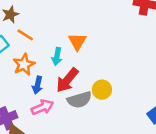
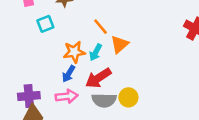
orange line: (25, 35) -> (101, 27), moved
orange star: (24, 64) -> (74, 52), moved

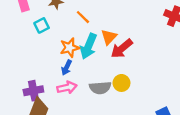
orange line: (101, 27) -> (83, 17), moved
cyan arrow: (96, 52) -> (88, 46), size x1.6
red arrow: (98, 78) -> (122, 49), moved

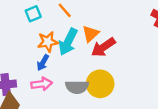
cyan square: (42, 25) -> (33, 14), moved
yellow circle: (121, 83) -> (100, 84), size x1.5

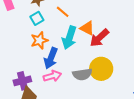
orange triangle: (91, 34) -> (87, 28), turned -42
orange star: (48, 42) -> (39, 40), moved
blue arrow: (43, 63) -> (51, 58), size x1.5

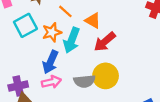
cyan square: (37, 18) -> (25, 25), moved, size x1.5
orange triangle: (87, 28) -> (93, 21), moved
orange star: (39, 40) -> (52, 32), moved

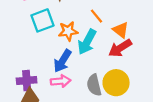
orange line: (65, 11) -> (97, 16), moved
orange triangle: (93, 21) -> (121, 30), moved
gray semicircle: (84, 81) -> (94, 85), turned 75

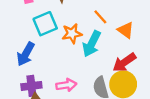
red arrow: (120, 48) -> (124, 62), moved
blue arrow: (62, 61) -> (26, 54), moved

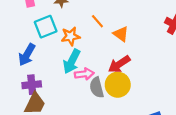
cyan arrow: (92, 44) -> (72, 61), moved
pink arrow: (66, 85) -> (84, 74), moved

